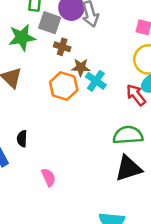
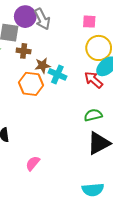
green semicircle: (128, 135) -> (93, 115), size x0.7
pink semicircle: (48, 177) -> (33, 163), turned -105

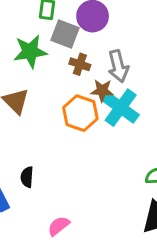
gray arrow: (42, 19) -> (118, 66), moved
cyan cross: (57, 74) -> (121, 108), size x1.4

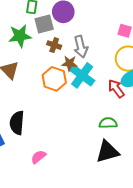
gray square: (65, 34) -> (44, 24), turned -36
black semicircle: (27, 177) -> (17, 123), size x1.6

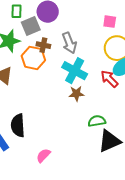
brown star: (70, 63) -> (76, 94), moved
orange hexagon: (54, 79) -> (33, 58), moved
green semicircle: (108, 123) -> (97, 121), moved

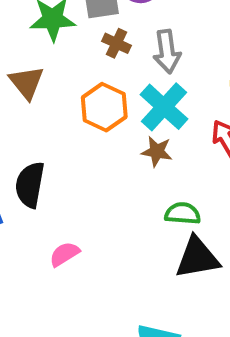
orange hexagon: (33, 58) -> (104, 107), moved

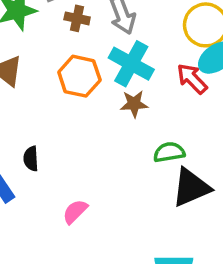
black semicircle: (30, 185) -> (31, 159), size x0.6

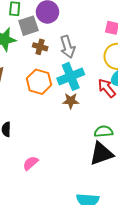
cyan cross: (131, 64) -> (71, 76), turned 35
green semicircle: (169, 152) -> (104, 131), moved

